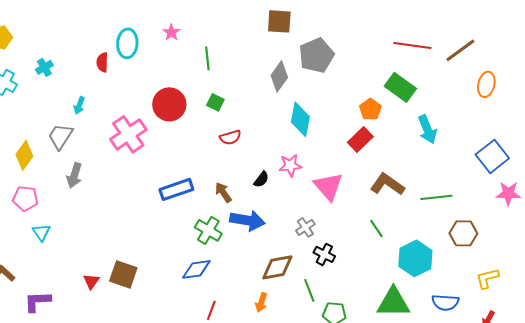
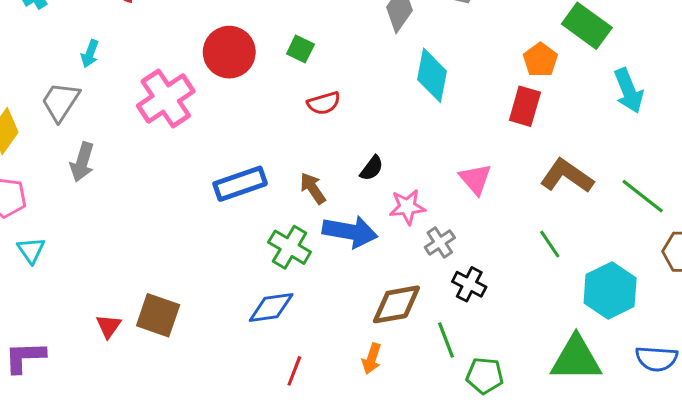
red rectangle: (360, 139) -> (525, 106), turned -30
pink star: (290, 165) -> (407, 207), moved
pink triangle: (328, 186) -> (475, 179), size x0.7
green line: (436, 197) -> (643, 196), turned 44

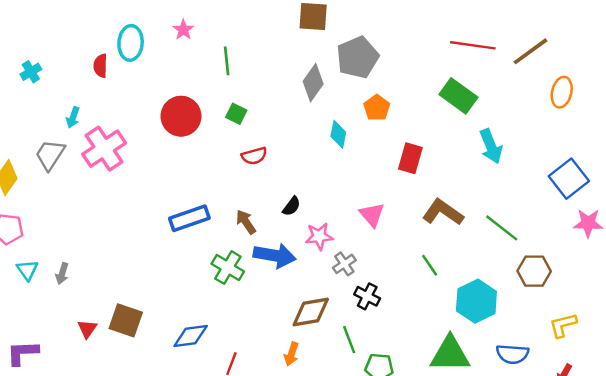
orange pentagon: (540, 60) -> (377, 108), moved
cyan diamond: (432, 75) -> (338, 134), size x0.7
pink cross: (166, 99) -> (104, 149), moved
gray arrow: (82, 162) -> (62, 274), moved, size x0.7
blue diamond: (271, 308) -> (191, 336), moved

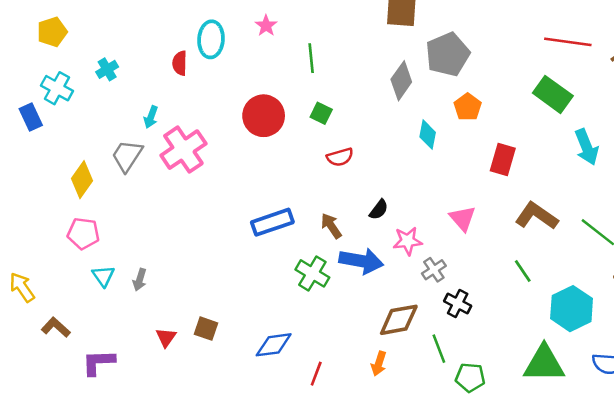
brown square: (126, 320) -> (206, 329), size x0.7

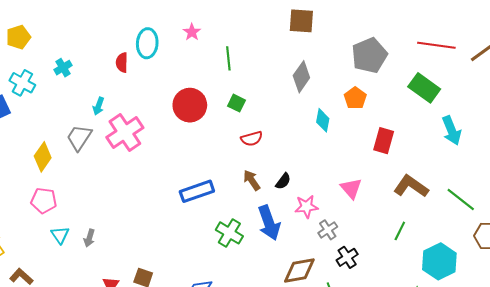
gray pentagon: (448, 54) -> (369, 55), moved
brown arrow: (331, 226) -> (252, 180), moved
blue arrow: (361, 261) -> (269, 223), turned 60
green line: (523, 271) -> (400, 231), turned 60
black cross: (458, 304) -> (347, 257), turned 30

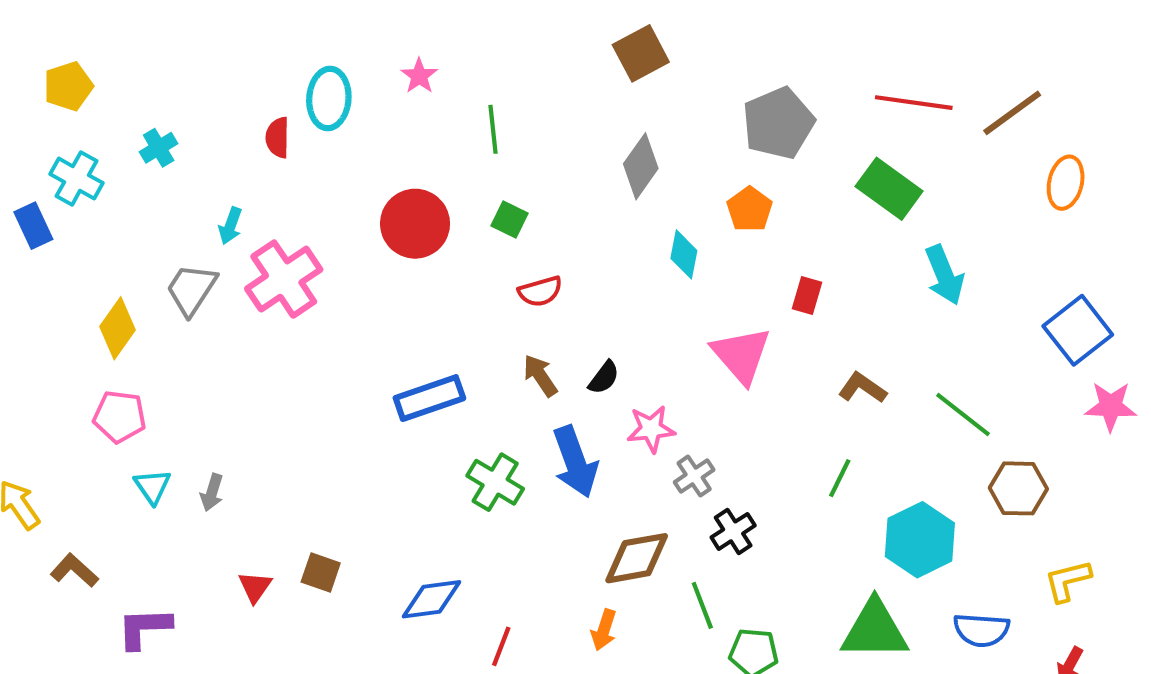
brown square: (301, 21) -> (641, 53), turned -32
red rectangle: (384, 141) -> (807, 295), size x0.7
brown L-shape: (411, 186) -> (862, 388), size x0.7
pink triangle: (351, 188) -> (741, 355), moved, size x1.4

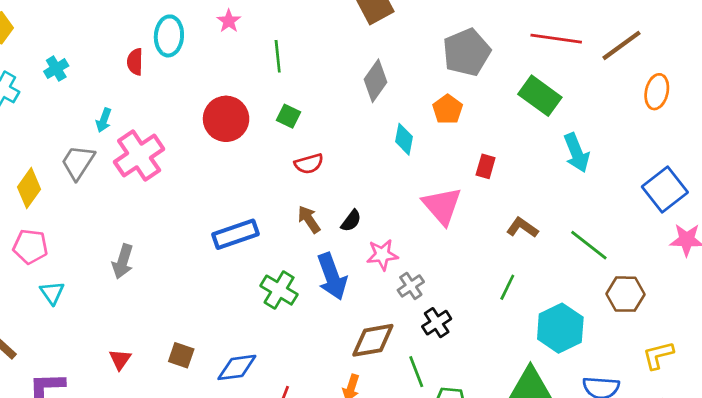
gray arrow: (212, 492) -> (123, 261), moved, size x1.4
brown square: (321, 573) -> (181, 355), moved

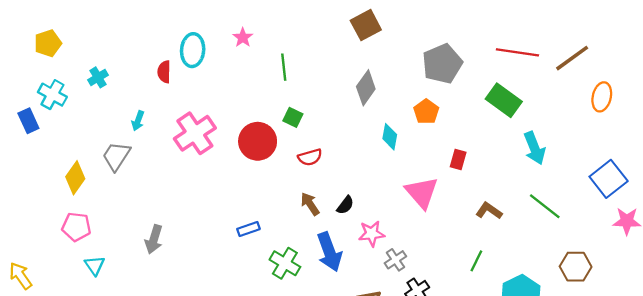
red circle: (226, 119) -> (258, 141), moved
pink cross: (139, 156) -> (195, 133), moved
blue rectangle: (236, 234) -> (248, 229), moved, size x0.6
green line: (589, 245) -> (545, 206), moved

